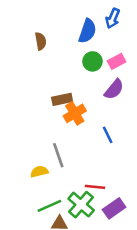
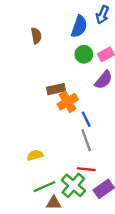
blue line: (108, 135) -> (86, 119), moved
gray line: (58, 155) -> (86, 140), moved

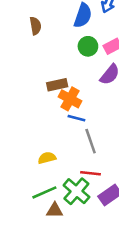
orange cross: (68, 102) -> (70, 99), turned -30
blue line: (86, 119) -> (76, 118), moved, turned -49
yellow semicircle: (35, 155) -> (47, 158), moved

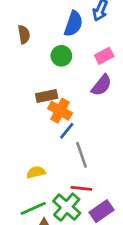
green circle: (88, 46) -> (61, 56), moved
blue line: (76, 118) -> (67, 131), turned -66

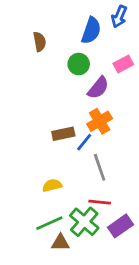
purple semicircle: (102, 85) -> (98, 88), moved
brown rectangle: (47, 96) -> (63, 134), moved
orange cross: (60, 111) -> (100, 121), moved, turned 30

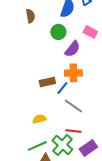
pink rectangle: (123, 64) -> (90, 32), turned 56
orange cross: (100, 121) -> (73, 73), turned 30
gray line: (100, 167) -> (73, 106), turned -36

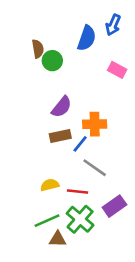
green circle: (58, 32) -> (52, 61), moved
purple semicircle: (72, 49) -> (62, 107), moved
red line: (73, 131) -> (77, 192), moved
purple rectangle: (88, 148) -> (114, 206), moved

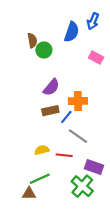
purple rectangle: (114, 206) -> (94, 167), turned 54
green cross: (80, 219) -> (82, 186), moved
brown triangle: (58, 239) -> (29, 194), moved

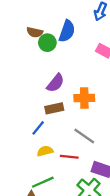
blue semicircle: (72, 32) -> (67, 31), moved
brown semicircle: (32, 40) -> (35, 32), turned 112
blue line: (66, 117) -> (38, 128), moved

